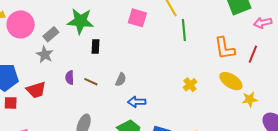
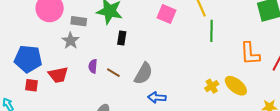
gray rectangle: (51, 34) -> (79, 21), turned 42
gray semicircle: (121, 80) -> (143, 74), size x1.6
yellow ellipse: (231, 81) -> (236, 86), moved

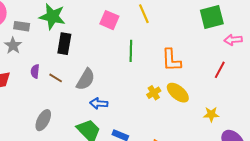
green line: (211, 31) -> (131, 51), moved
black rectangle: (122, 38) -> (64, 44), size x1.5
orange L-shape: (250, 54) -> (171, 60), moved

